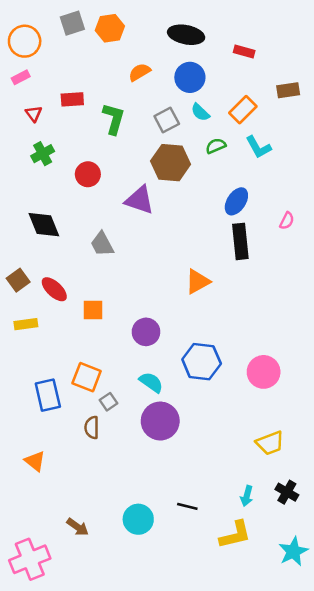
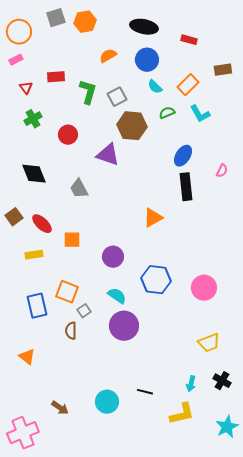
gray square: (167, 120) -> (117, 97), moved
yellow rectangle: (26, 324) -> (34, 255), moved

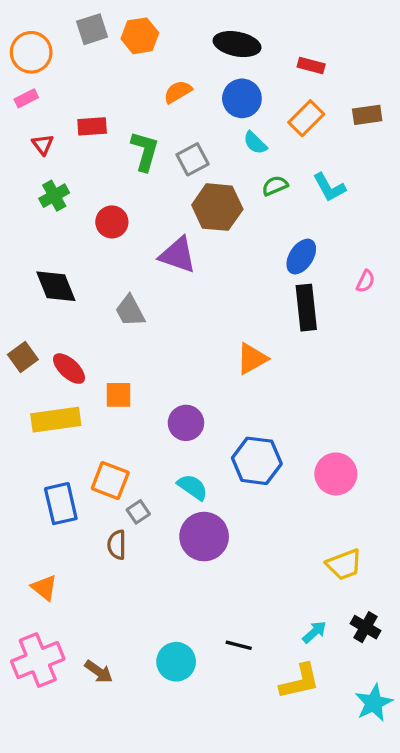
orange rectangle: (188, 85) -> (306, 118), moved
yellow rectangle: (34, 255) -> (56, 420), size x1.6
cyan arrow: (191, 384) -> (314, 632), turned -147
pink cross: (23, 433) -> (38, 660), moved

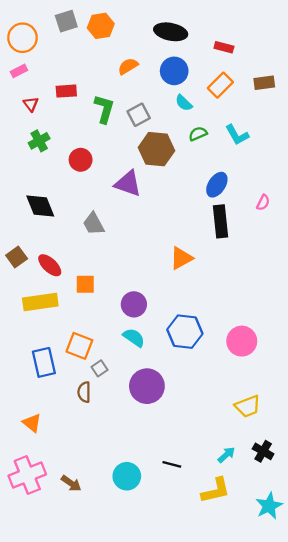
cyan semicircle: (193, 487) -> (134, 338), moved

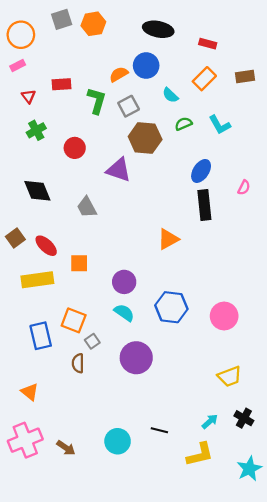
orange semicircle: (128, 66) -> (119, 74), moved
blue circle: (174, 71) -> (146, 66), moved

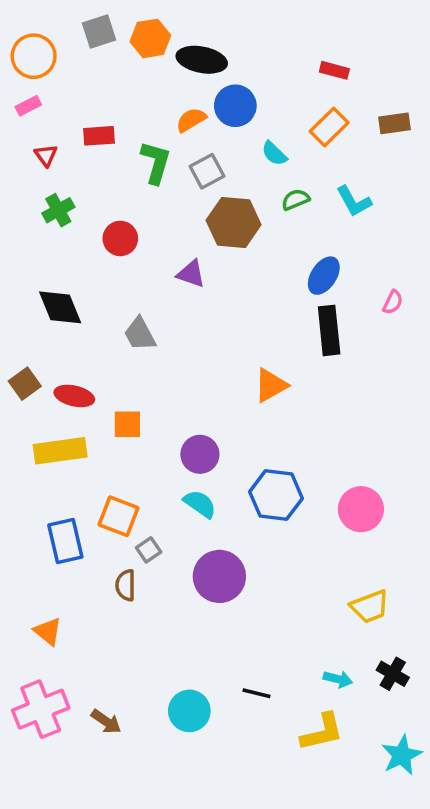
black ellipse: (158, 29) -> (202, 60), moved
purple triangle: (119, 170) -> (191, 274), size x0.7
red ellipse: (46, 246) -> (74, 396), turned -30
cyan arrow: (210, 421) -> (338, 679), turned 56

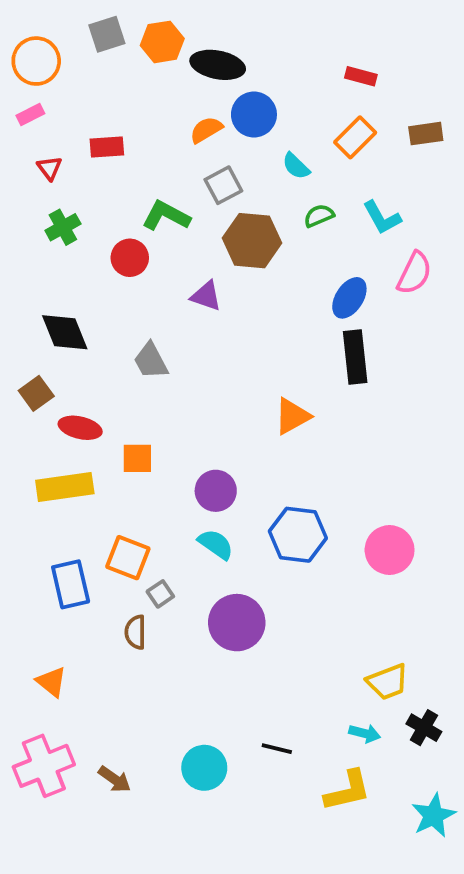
green L-shape: (156, 162) -> (166, 216), moved, turned -78
pink semicircle: (393, 302) -> (414, 273), moved, size x1.6
brown square: (25, 384) -> (36, 393), moved
yellow trapezoid: (370, 607) -> (388, 682), moved

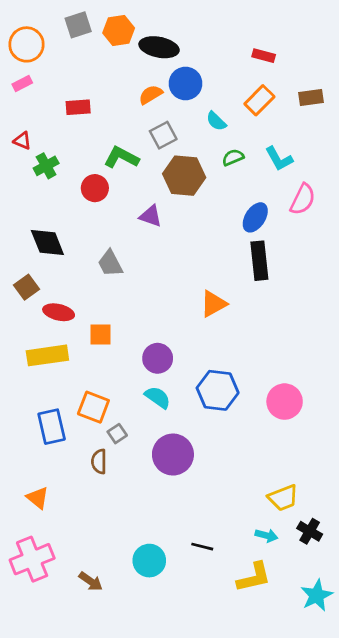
red triangle: (50, 168) -> (22, 141), moved, turned -30
brown arrow: (114, 779) -> (91, 581), moved

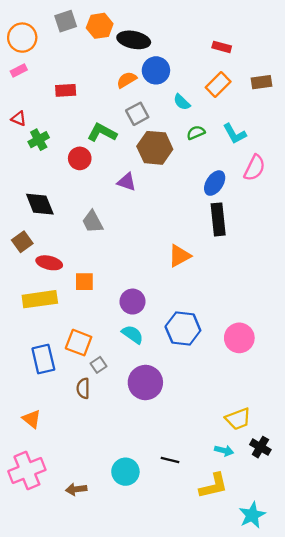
brown arrow: (91, 581) -> (76, 489), turned 138
cyan star: (317, 595) -> (252, 515), moved

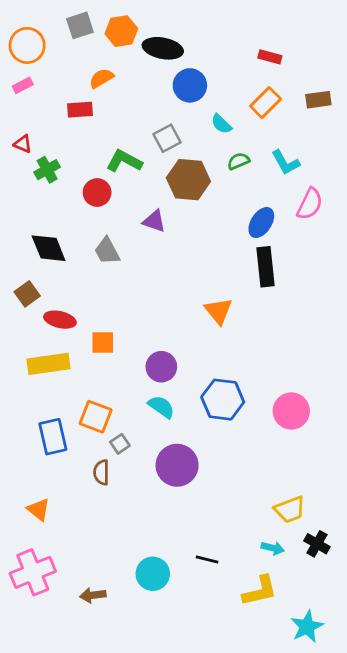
orange semicircle: (127, 80) -> (101, 78), moved
gray trapezoid: (93, 222) -> (107, 251), moved
orange triangle: (179, 256) -> (218, 311), turned -40

